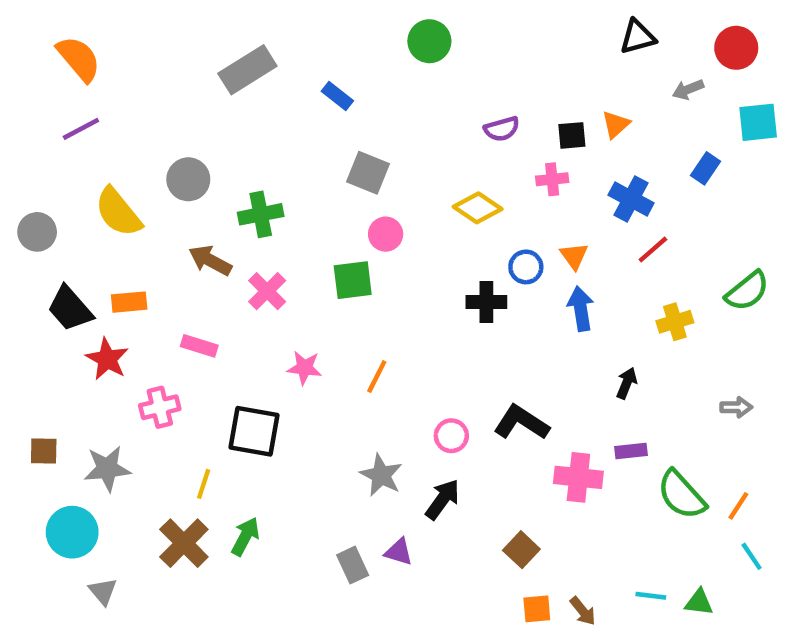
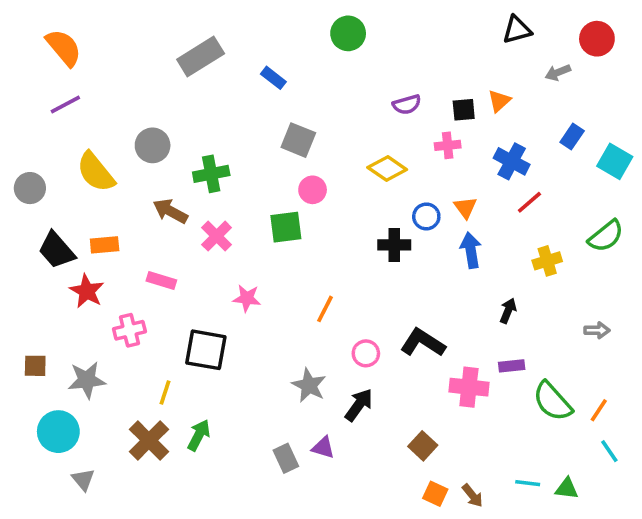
cyan square: (758, 122) -> (615, 161), moved, turned 36
orange line: (377, 377) -> (325, 309), moved
orange square: (537, 609) -> (435, 494), turned 30

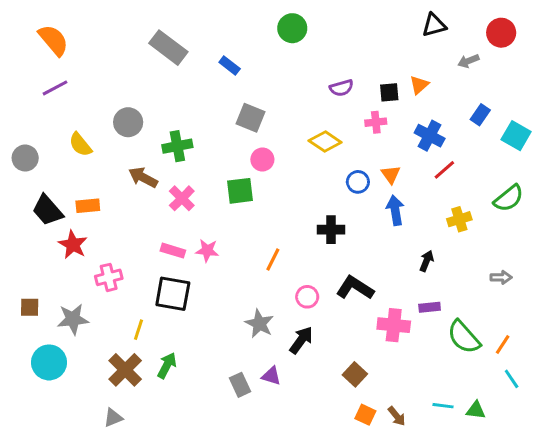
gray rectangle: (201, 56) -> (168, 48), turned 69
yellow semicircle: (96, 172) -> (80, 145), size x0.7
black cross: (394, 245) -> (331, 230), moved
pink rectangle: (161, 280) -> (173, 251), moved
gray triangle: (83, 480) -> (113, 418), moved, turned 48

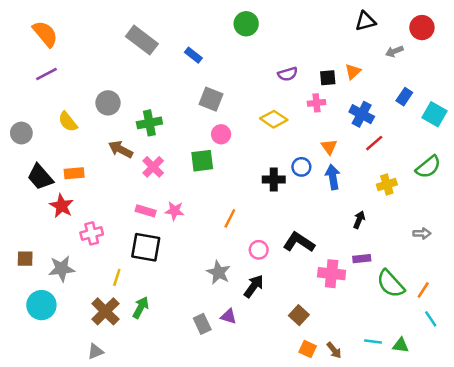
blue circle: (358, 182) -> (301, 167), moved
black cross: (331, 230) -> (274, 179), moved

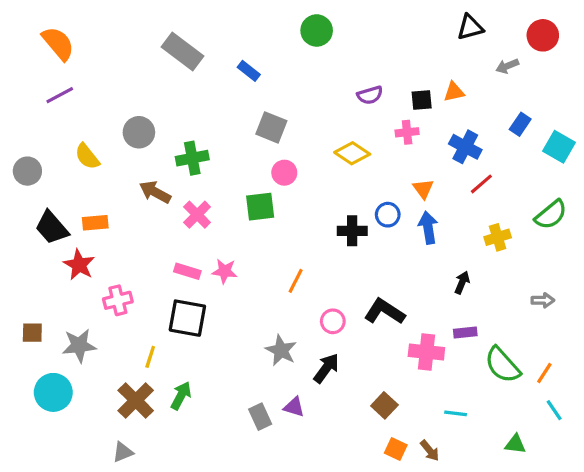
orange triangle: (353, 71) -> (454, 92), turned 30
cyan line: (373, 341) -> (456, 413), moved

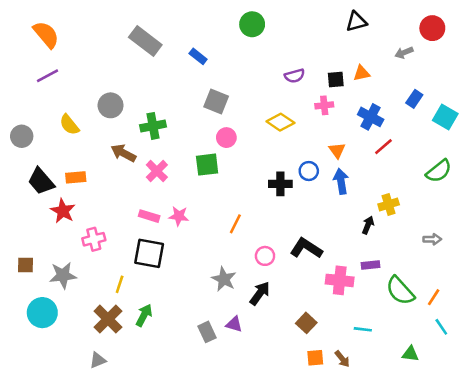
black triangle: (470, 27) -> (356, 22), moved
yellow cross: (498, 237) -> (389, 204), moved
orange square: (396, 449) -> (315, 358), turned -30

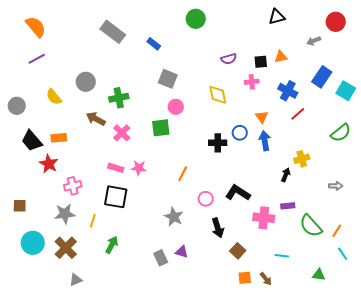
blue rectangle: (414, 99) -> (322, 77), size x1.5
yellow diamond: (280, 122) -> (218, 95), turned 45
gray star: (63, 275) -> (65, 214), moved
black arrow: (260, 293) -> (218, 228), moved, turned 126
brown cross: (108, 319) -> (66, 248), moved

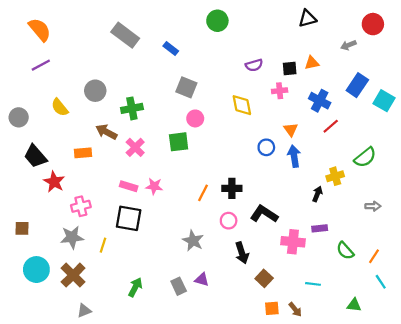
green semicircle: (341, 133) -> (365, 157), moved
orange rectangle: (59, 138) -> (83, 153), moved
black cross: (218, 143) -> (232, 188), moved
green semicircle: (311, 226) -> (345, 251), size x0.7
green arrow: (112, 245) -> (135, 287), moved

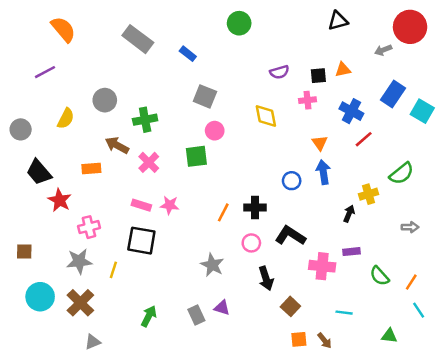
red circle: (373, 24) -> (410, 27), size x1.4
orange semicircle: (40, 30) -> (63, 29), moved
yellow semicircle: (60, 107) -> (66, 118), turned -114
blue circle: (266, 147) -> (292, 181), moved

